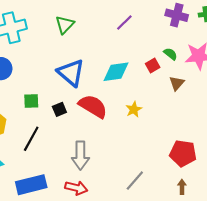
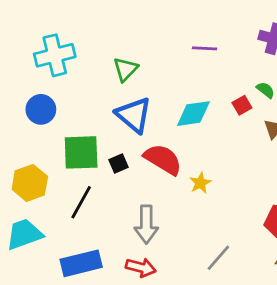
purple line: (124, 23) -> (204, 48), turned 48
green triangle: (65, 25) -> (125, 69), moved
green square: (31, 101) -> (81, 152), size x1.8
yellow star: (134, 109) -> (200, 183), moved

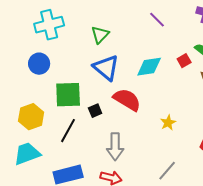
purple line: (204, 48) -> (157, 20), turned 42
black square: (119, 163) -> (95, 111), moved
yellow star: (200, 183) -> (168, 123), moved

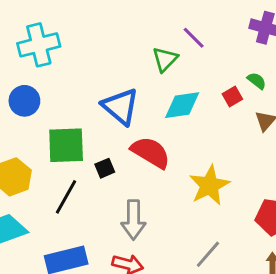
green triangle: (100, 35) -> (165, 59), moved
yellow star: (168, 123) -> (209, 185), size x1.8

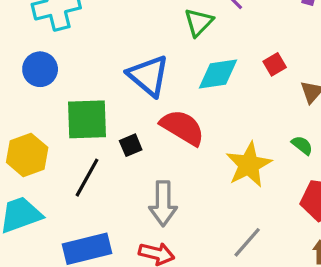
green semicircle: (257, 81) -> (302, 145), moved

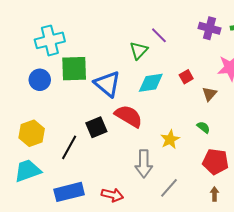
green square: (87, 119) -> (74, 69), moved
black square: (131, 145) -> (96, 127), size x1.5
yellow star: (249, 165) -> (170, 139), size x0.7
gray arrow: (163, 203) -> (144, 164), moved

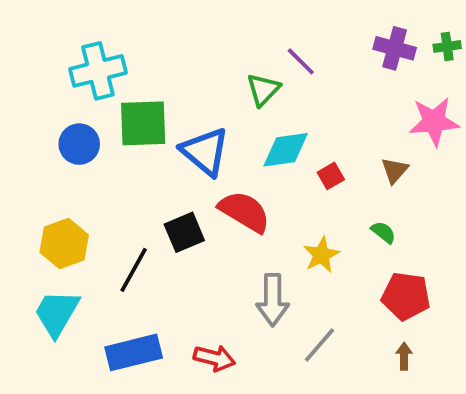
red square: (186, 77) -> (331, 176), moved
cyan trapezoid: (28, 171) -> (57, 313), turned -40

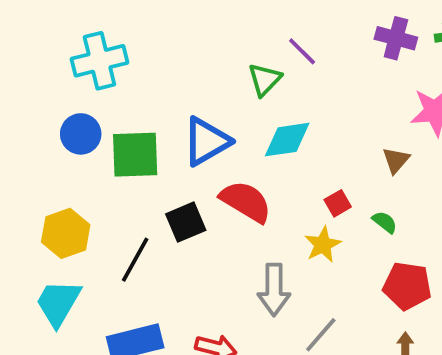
green square: (143, 123) -> (135, 155), moved
blue triangle: (205, 152) -> (206, 141), turned 50
red square: (331, 176) -> (338, 203), moved

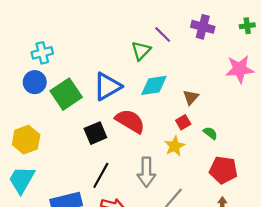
purple cross: (396, 38) -> (203, 27), moved
cyan cross: (99, 61) -> (42, 53), moved, size x0.7
green square: (135, 155) -> (66, 94), turned -32
brown triangle: (396, 160) -> (191, 97), moved
black line: (135, 260) -> (101, 175), moved

